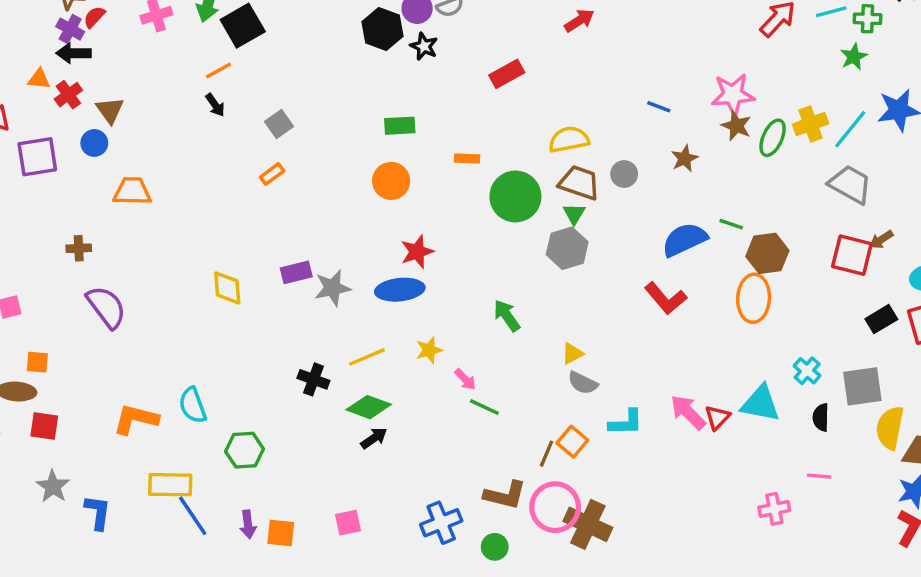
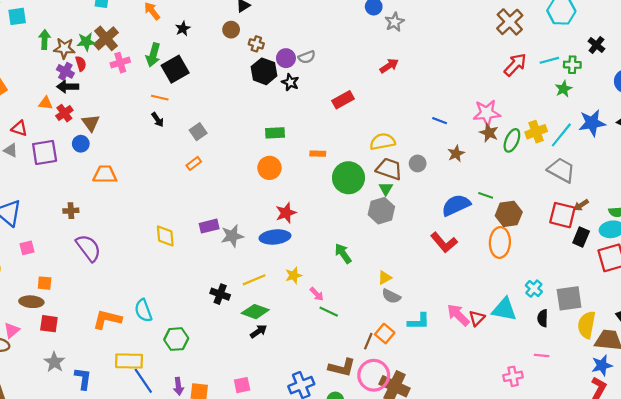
red semicircle: (94, 17) -> (81, 64), turned 120
orange line: (219, 70) -> (160, 98), turned 42
black rectangle: (881, 319) -> (581, 237), moved, turned -36

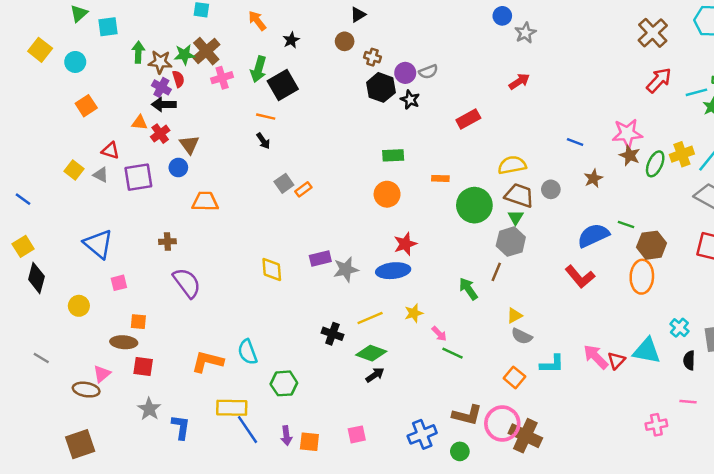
cyan line: (549, 60) -> (696, 92), moved
gray square: (198, 132) -> (284, 183), moved
brown line: (368, 341) -> (496, 272), moved

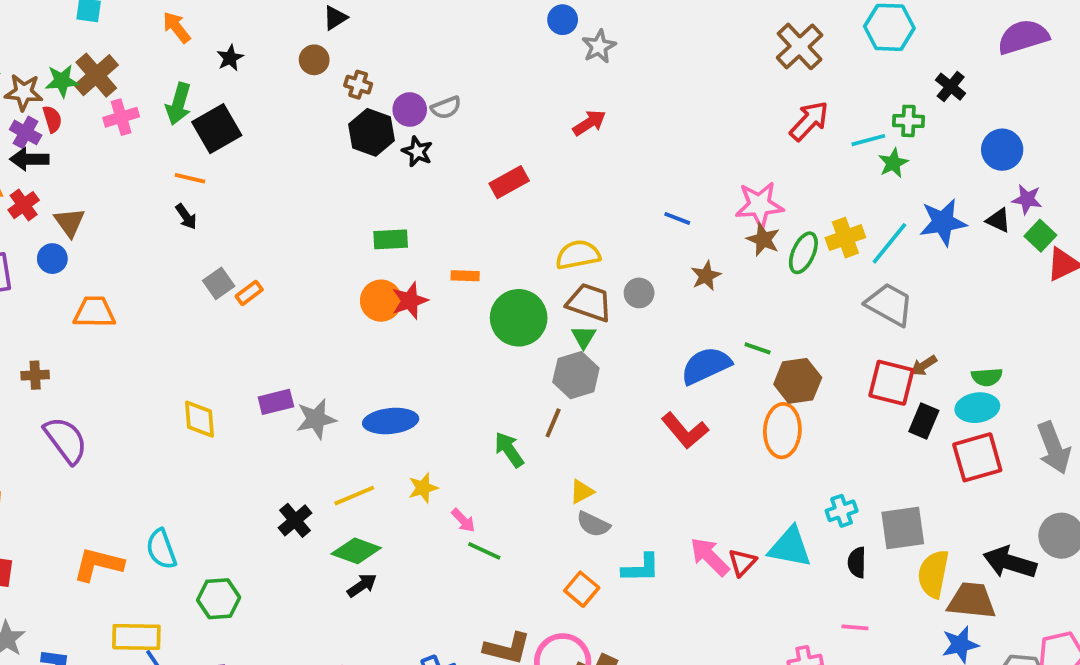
red star: (405, 244) -> (410, 301), moved
cyan cross: (679, 328) -> (842, 511), turned 30
black cross: (332, 334) -> (295, 520), turned 30

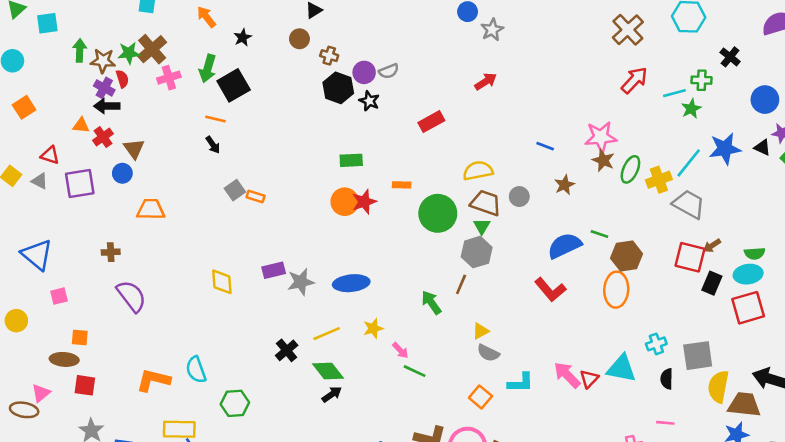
yellow cross: (845, 238) -> (659, 180), moved
orange rectangle: (249, 293) -> (256, 197), turned 54
green diamond: (356, 551) -> (328, 371), turned 32

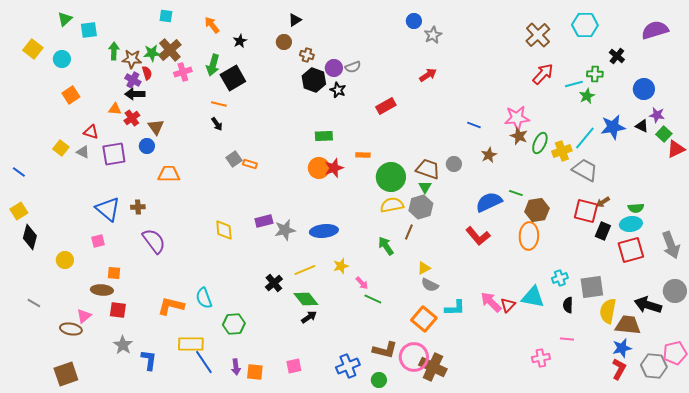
yellow semicircle: (478, 171) -> (392, 205), moved
blue triangle: (37, 255) -> (108, 209), moved
orange square: (480, 397) -> (424, 319), size x1.4

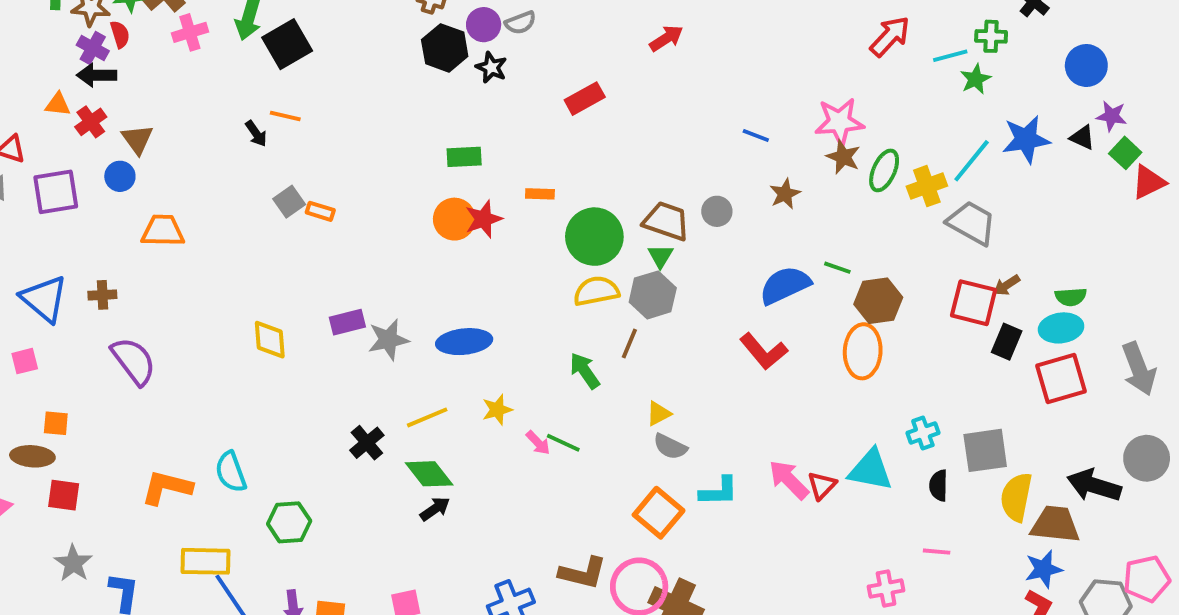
orange line: (219, 104) -> (285, 116), moved
green line: (373, 299) -> (563, 443), moved

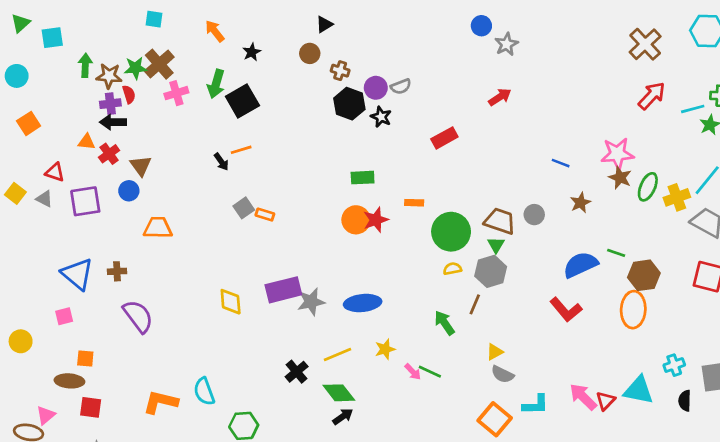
purple cross: (93, 48) -> (110, 104), turned -36
orange line: (285, 116) -> (241, 150), turned -30
yellow semicircle: (596, 291) -> (452, 269), size x0.6
purple rectangle: (347, 322) -> (283, 290), size x1.5

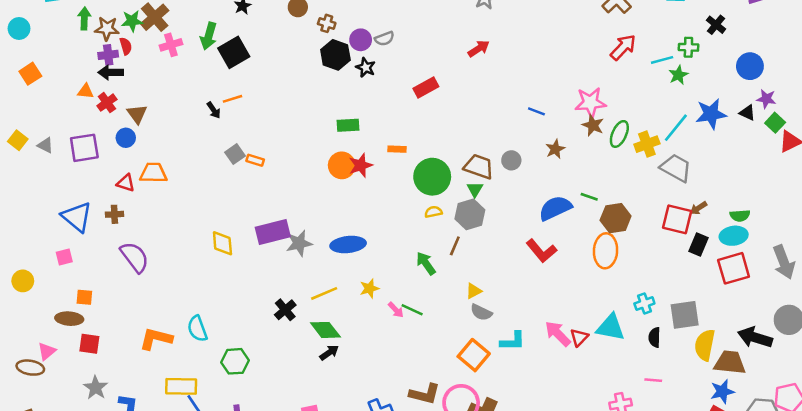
red triangle: (55, 172) -> (126, 183), moved

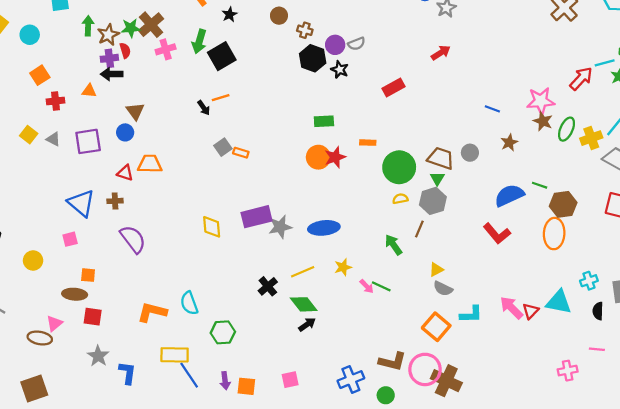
brown star: (107, 28) -> (108, 35), turned -30
red arrow: (623, 47) -> (581, 79), moved
red cross: (107, 103) -> (55, 101), moved, turned 30

